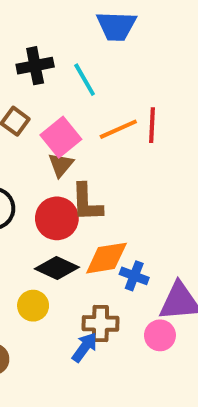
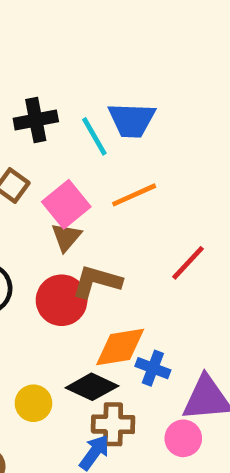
blue trapezoid: (116, 26) -> (132, 120), moved
red line: (152, 125) -> (188, 263), moved, turned 40
brown L-shape: (87, 203) -> (97, 282), turned 108
black diamond: (57, 268) -> (92, 387), moved

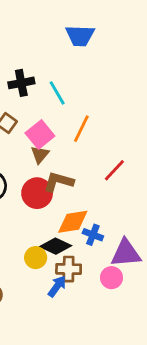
blue trapezoid: (132, 120) -> (80, 36), moved
orange line: (134, 195) -> (81, 129), turned -40
yellow circle: (33, 403) -> (36, 258), moved

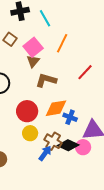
red circle: (37, 193) -> (27, 111), moved
black diamond: (56, 246) -> (68, 145), moved
brown cross: (69, 269) -> (53, 141), turned 30

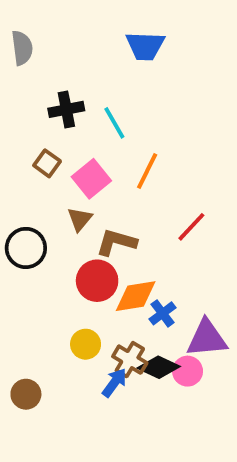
brown triangle: (33, 61) -> (80, 219), moved
red circle: (27, 111) -> (97, 281), moved
blue cross: (70, 117) -> (162, 313), turned 32

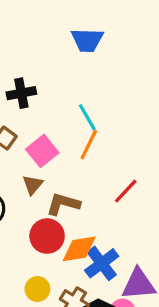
cyan line: (114, 123) -> (87, 117), moved
blue cross: (162, 313) -> (102, 263), size x1.5

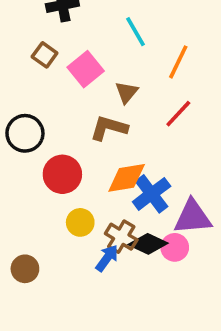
orange line: (89, 145) -> (178, 62), moved
brown triangle: (33, 185) -> (127, 92), moved
red circle: (47, 236) -> (62, 174), moved

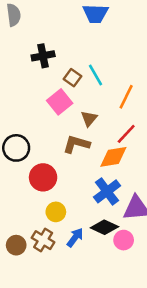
brown square: (45, 55) -> (72, 78), moved
orange diamond: (127, 178) -> (113, 157), moved
brown cross: (121, 237) -> (43, 240), moved
pink circle: (175, 247) -> (124, 240), moved

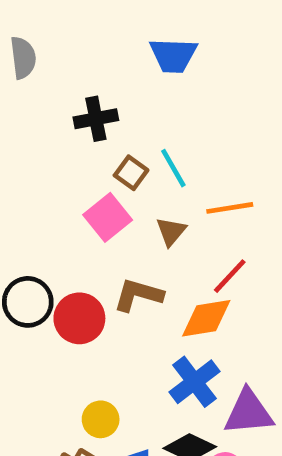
black cross: (43, 56) -> (96, 119), moved
orange line: (126, 97) -> (230, 208), turned 55
brown triangle: (89, 119) -> (171, 231), moved
red circle: (43, 177) -> (79, 318), moved

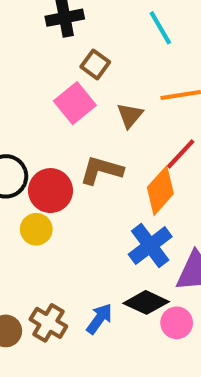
cyan line: (173, 168) -> (160, 28), moved
orange diamond: (206, 318) -> (160, 191), turned -39
yellow circle: (101, 419) -> (36, 229), moved

